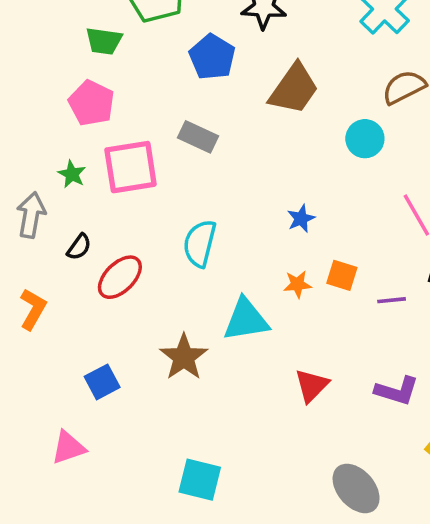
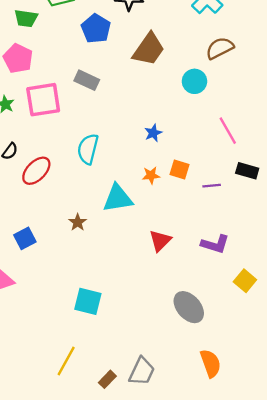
brown star: (184, 357) -> (78, 222), size x0.6

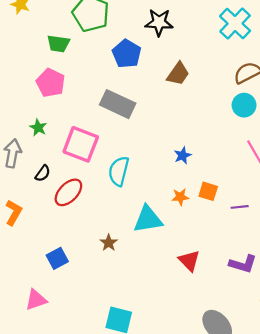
brown trapezoid: (149, 49) -> (178, 74), size x0.7
gray rectangle: (87, 80) -> (118, 104), size x1.4
cyan circle: (194, 81) -> (244, 105), moved
pink square: (43, 100) -> (81, 144), moved, turned 30
red triangle: (160, 241) -> (189, 261), turned -30

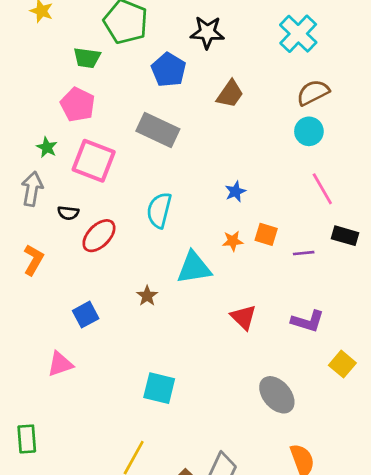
green star: (38, 128) -> (47, 147), moved
pink square: (81, 144) -> (94, 161), moved
black semicircle: (43, 173) -> (68, 213), turned 60

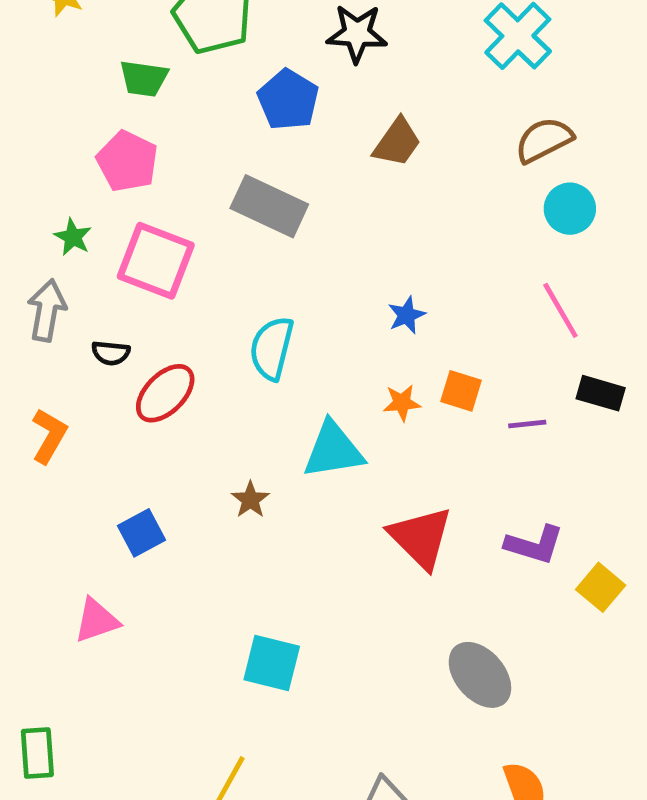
cyan circle: (309, 131) -> (570, 209), moved
red triangle: (243, 317) -> (421, 538), size x1.4
yellow square: (342, 364) -> (601, 587), moved

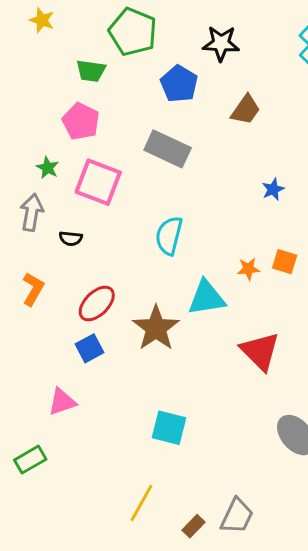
blue star: (407, 315) -> (273, 189), moved
red ellipse: (165, 393) -> (97, 304), moved
brown star: (250, 500) -> (156, 328), size x2.0
green rectangle: (37, 753) -> (30, 460), moved, turned 64

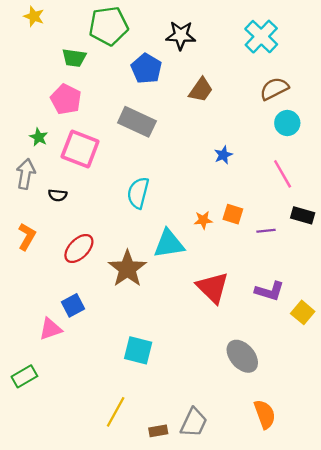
green pentagon: (133, 32) -> (109, 26), turned -30
blue square: (89, 348) -> (73, 305), moved
brown rectangle: (194, 526) -> (158, 431), turned 36

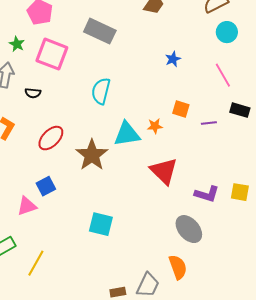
orange star: (203, 220) -> (155, 126), moved
purple L-shape: (270, 291) -> (207, 194), moved
yellow square: (303, 312) -> (240, 192), turned -30
yellow line: (116, 412) -> (36, 263), moved
orange semicircle: (265, 414) -> (178, 267), moved

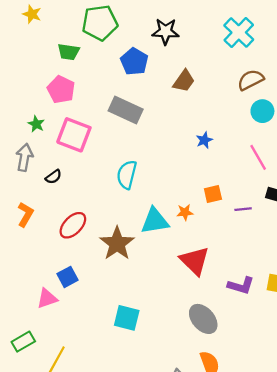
black semicircle: (33, 93) -> (53, 177), turned -42
orange square: (181, 109) -> (213, 194), turned -30
gray ellipse: (189, 229) -> (203, 319), moved

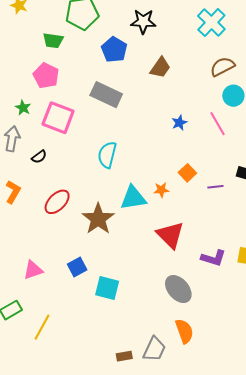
pink line: (258, 157) -> (217, 124), moved
orange square: (213, 194) -> (187, 173), turned -30
blue square: (67, 277) -> (77, 267), moved

